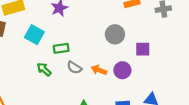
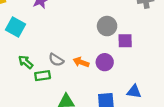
gray circle: (115, 34) -> (107, 26), moved
green rectangle: (61, 48) -> (43, 76), moved

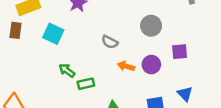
purple square: (125, 41) -> (180, 52), moved
gray semicircle: (56, 60) -> (110, 42), moved
blue triangle: (134, 92) -> (185, 94), turned 42

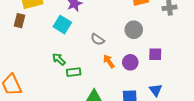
cyan square: (53, 34) -> (62, 25), moved
orange arrow: (126, 66) -> (109, 61), turned 32

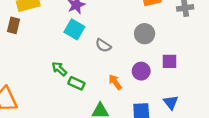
cyan square: (62, 25) -> (74, 29), moved
orange arrow: (109, 61) -> (115, 82), moved
green rectangle: (74, 72) -> (76, 83), turned 32

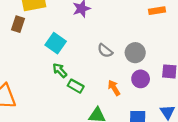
cyan square: (74, 29) -> (56, 43), moved
gray circle: (145, 34) -> (135, 53), moved

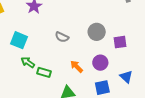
gray circle: (135, 53) -> (97, 32), moved
purple circle: (141, 79) -> (100, 63), moved

